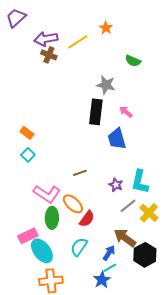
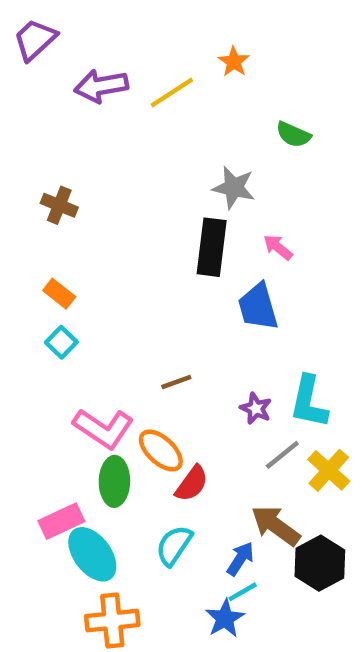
brown cross: (49, 55) -> (59, 205), moved

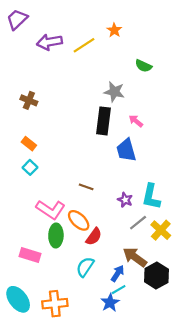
brown line: (176, 382) -> (86, 187), turned 40
pink rectangle: (61, 521) -> (30, 255), turned 42
cyan ellipse: (92, 554) -> (18, 299), moved

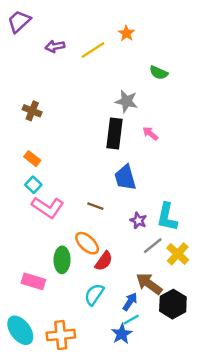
purple arrow: (49, 42) -> (55, 46), size x0.7
blue trapezoid: (126, 150) -> (125, 178), moved
pink L-shape: (51, 210) -> (48, 207), moved

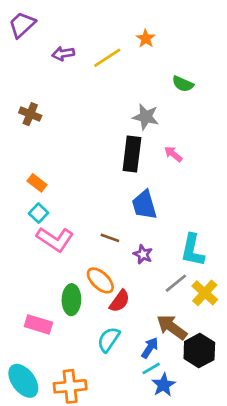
brown cross: (32, 111) -> (30, 114), moved
purple star: (138, 221) -> (143, 254), moved
blue star: (122, 334) -> (164, 385), moved

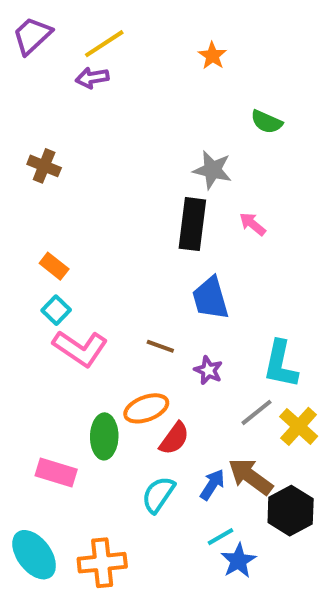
yellow line: (107, 58) -> (104, 44), moved
orange ellipse: (100, 280) -> (146, 408), turned -64
blue arrow: (150, 348) -> (212, 485), moved

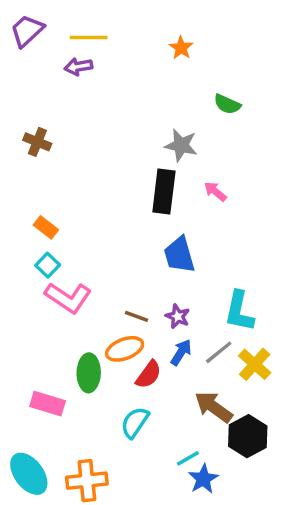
yellow line: (104, 44) -> (89, 38), turned 33
brown line: (160, 346) -> (137, 316), moved
blue arrow: (212, 485) -> (181, 352), moved

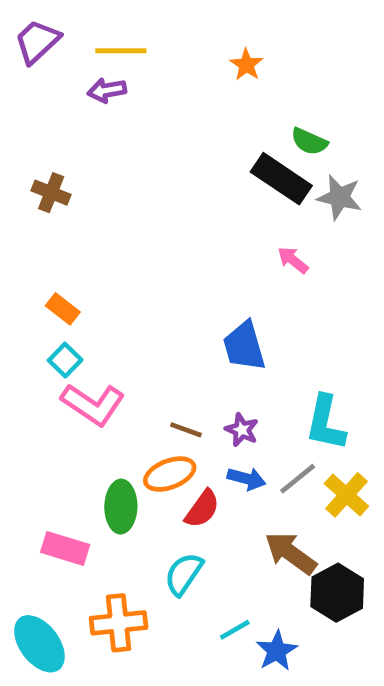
gray star: (181, 145) -> (339, 197), moved
black rectangle: (164, 191) -> (281, 179), moved, turned -63
blue arrow: (181, 352) -> (246, 479), turned 72
cyan line: (188, 458) -> (235, 630), moved
orange cross: (87, 481) -> (119, 623), moved

